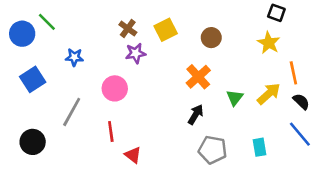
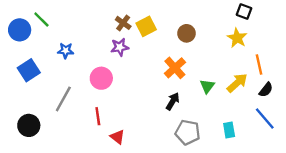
brown cross: (128, 28) -> (123, 23), moved
black semicircle: (301, 101) -> (266, 90), turned 84

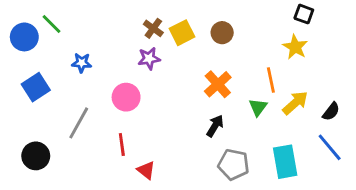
brown circle: (186, 33) -> (222, 33), moved
orange line: (259, 64) -> (271, 80), moved
cyan rectangle: (229, 130) -> (285, 162), size x1.6

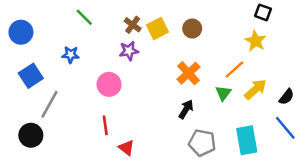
green line: (52, 24) -> (84, 17), moved
orange line: (271, 80) -> (234, 69), turned 60
gray line: (79, 123) -> (49, 104), moved

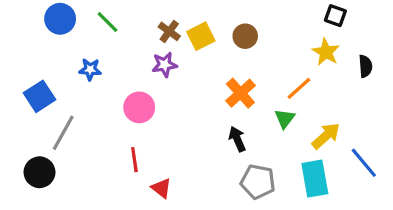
blue circle: (21, 32) -> (60, 19), moved
yellow arrow: (255, 89) -> (326, 136), moved
black semicircle: (287, 97) -> (365, 66), moved, turned -42
black arrow: (186, 109) -> (237, 139), turned -54

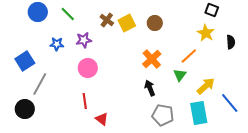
purple star: (164, 65) -> (84, 40), moved

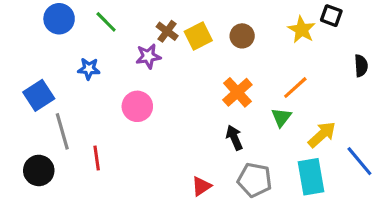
yellow star: (206, 33) -> (302, 30), moved
purple star: (84, 40) -> (148, 56), moved
gray line: (40, 84) -> (62, 131), turned -45
red line: (85, 101) -> (97, 158), moved
red triangle: (102, 119) -> (201, 186), moved, turned 48

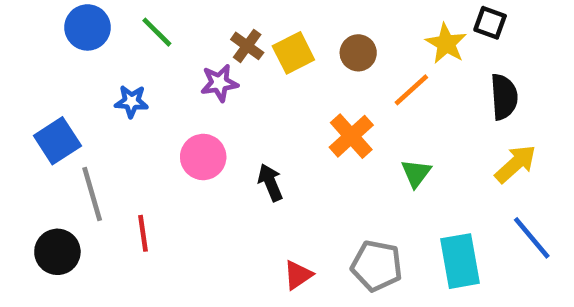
black semicircle: (361, 66) -> (504, 97), moved, size x1.4
orange line: (295, 88) -> (411, 90), moved
yellow arrow: (322, 135) -> (516, 164), moved
black arrow: (234, 138) -> (270, 182), moved

